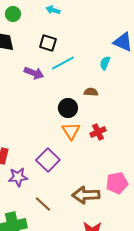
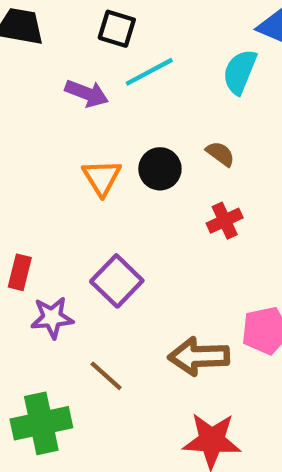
cyan semicircle: (105, 63) -> (240, 72), size x1.5
brown semicircle: (91, 92) -> (220, 154), moved, turned 32
orange triangle: (71, 131) -> (102, 177), moved

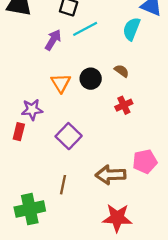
purple arrow: (87, 93) -> (53, 40), turned -80
purple star: (52, 318) -> (32, 110), moved
brown line: (106, 376) -> (63, 185), turned 60

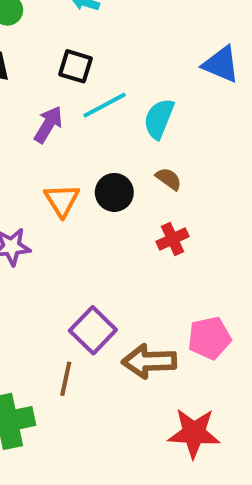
cyan semicircle: (132, 29) -> (159, 119), moved
purple square: (69, 136) -> (93, 330), moved
red star: (117, 218) -> (194, 433), moved

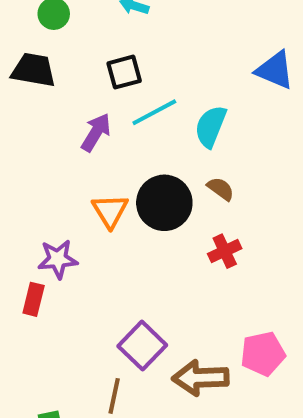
black square: (75, 66) -> (124, 72), turned -32
black circle: (114, 192) -> (164, 203), size x1.4

